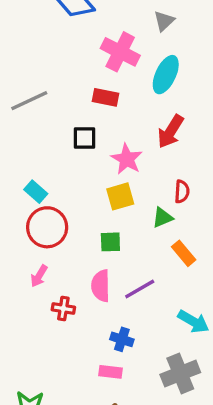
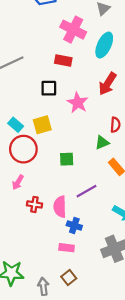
yellow square: (120, 196) -> (42, 125), moved
pink semicircle: (101, 286) -> (60, 207), moved

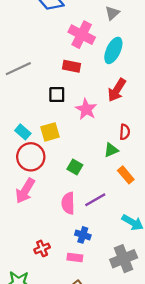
green square: (67, 159) -> (75, 167), turned 32
pink arrow: (18, 182) -> (25, 191), size x1.6
red cross: (34, 204) -> (42, 248), moved, turned -32
pink semicircle: (60, 207) -> (68, 203), moved

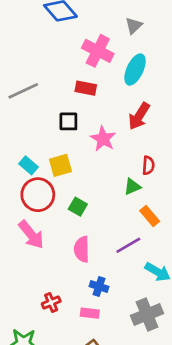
green square: (75, 167) -> (78, 207), moved
pink arrow: (25, 191) -> (31, 235), turned -70
purple line: (95, 200) -> (128, 245), moved

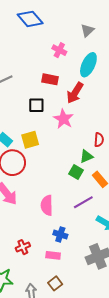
pink cross: (98, 51) -> (59, 50), size x0.6
red arrow: (139, 116) -> (75, 93), moved
green square: (78, 207) -> (76, 172), moved

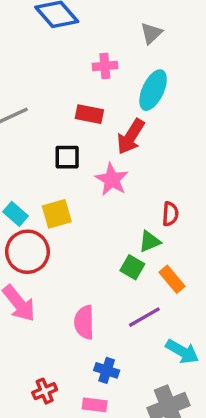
pink cross: (59, 50) -> (105, 66), turned -32

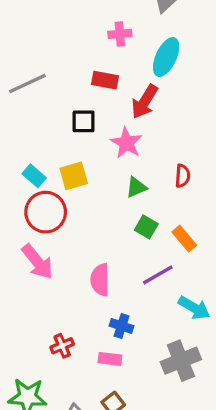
green triangle: (150, 241) -> (136, 187), moved

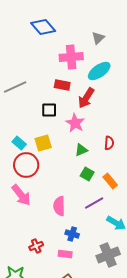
pink cross: (120, 34) -> (71, 57), size x1.6
cyan ellipse: (166, 57) -> (99, 71), turned 30

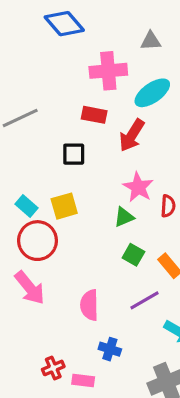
gray triangle: (98, 38) -> (151, 41), turned 40
pink star: (75, 123) -> (138, 187), moved
pink rectangle: (65, 254) -> (83, 381), moved

